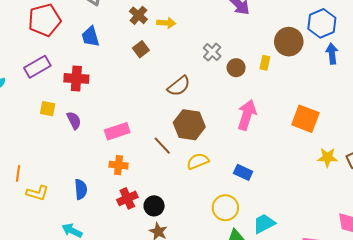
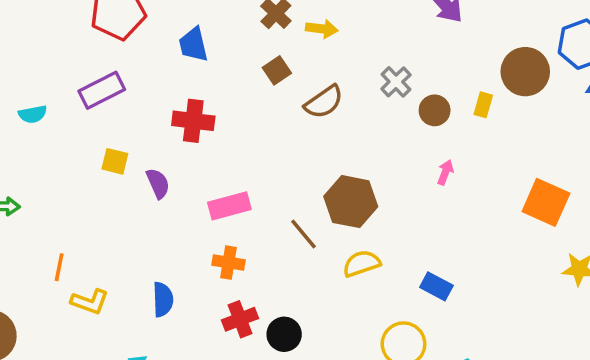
red cross: (76, 78) -> (193, 121), moved
brown semicircle: (179, 86) -> (324, 102), moved
pink arrow: (247, 115) -> (445, 172), moved, size x0.5

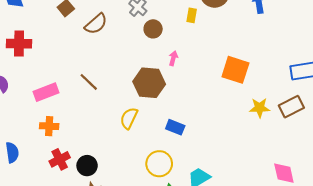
brown circle: (435, 110) -> (153, 29), moved
brown hexagon: (351, 202) -> (149, 83), moved
brown line: (304, 234) -> (89, 82), moved
yellow semicircle: (362, 263) -> (129, 118), turned -40

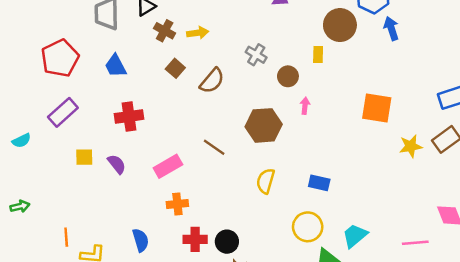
brown circle: (153, 29) -> (288, 76), moved
brown hexagon: (149, 83) -> (264, 125), moved
red cross: (60, 159) -> (195, 239), turned 36

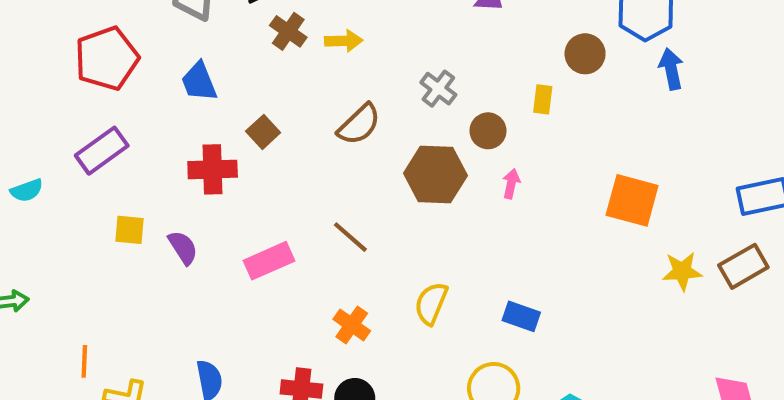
brown circle: (340, 25) -> (585, 54), size x0.7
brown square: (175, 68) -> (263, 132), moved
brown hexagon: (264, 125) -> (435, 174), moved
orange cross: (177, 204) -> (352, 325), moved, turned 35

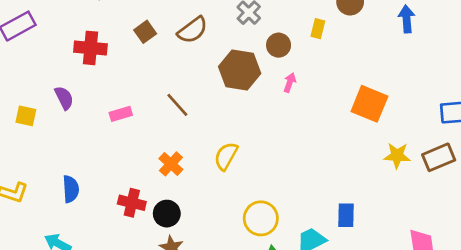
brown square: (263, 132) -> (145, 32), moved
yellow square: (130, 230) -> (26, 116), moved
pink rectangle: (269, 261) -> (121, 114), size x0.7
blue rectangle: (521, 316) -> (346, 215), moved, turned 65

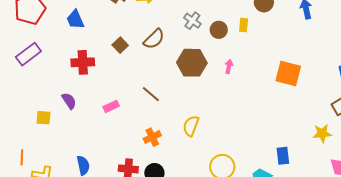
brown circle: (279, 45) -> (219, 30), moved
yellow star: (397, 156) -> (322, 133), moved
orange cross: (171, 164) -> (152, 137), turned 30

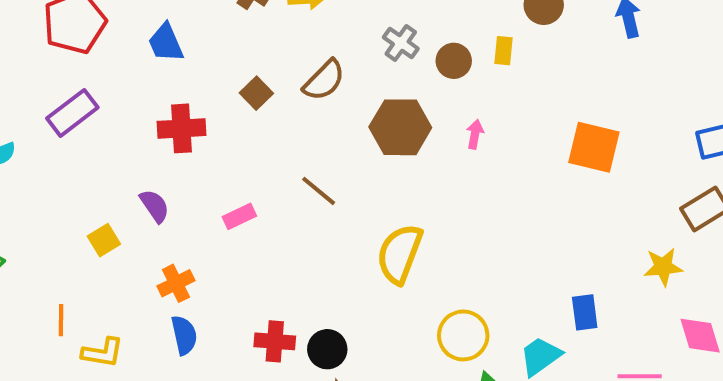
yellow square: (44, 118) -> (104, 240), turned -35
yellow semicircle: (191, 126) -> (400, 254), size x1.4
orange cross: (152, 137) -> (176, 283), moved

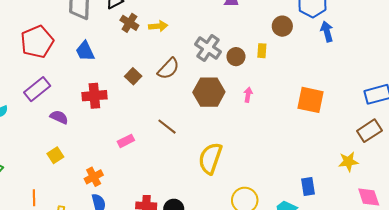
gray cross: (401, 43) -> (208, 48), size x1.4
purple semicircle: (155, 206) -> (59, 117), moved, turned -30

